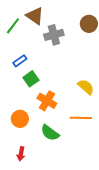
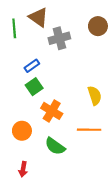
green line: (13, 26) -> (14, 28), turned -42
blue rectangle: (20, 61) -> (32, 66), moved
yellow semicircle: (86, 87) -> (95, 96), turned 30

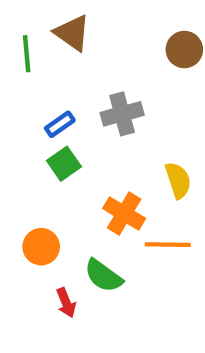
gray cross: (59, 38) -> (122, 114), moved
orange cross: (52, 111) -> (124, 213), moved
red arrow: (23, 169) -> (66, 303), moved, turned -32

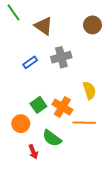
brown triangle: (72, 33) -> (44, 26), moved
green line: (27, 54) -> (14, 12), moved, turned -30
green square: (64, 164) -> (38, 105), moved

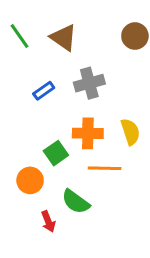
green line: (14, 12) -> (19, 36), moved
orange cross: (62, 107) -> (88, 133), moved, turned -30
orange line: (84, 123) -> (105, 168), moved

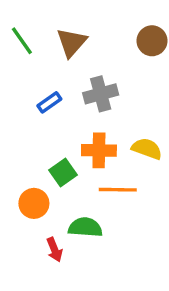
brown triangle: (63, 38) -> (72, 43), turned 36
yellow semicircle: (130, 132) -> (147, 149), turned -52
green semicircle: (76, 202) -> (85, 227), turned 148

